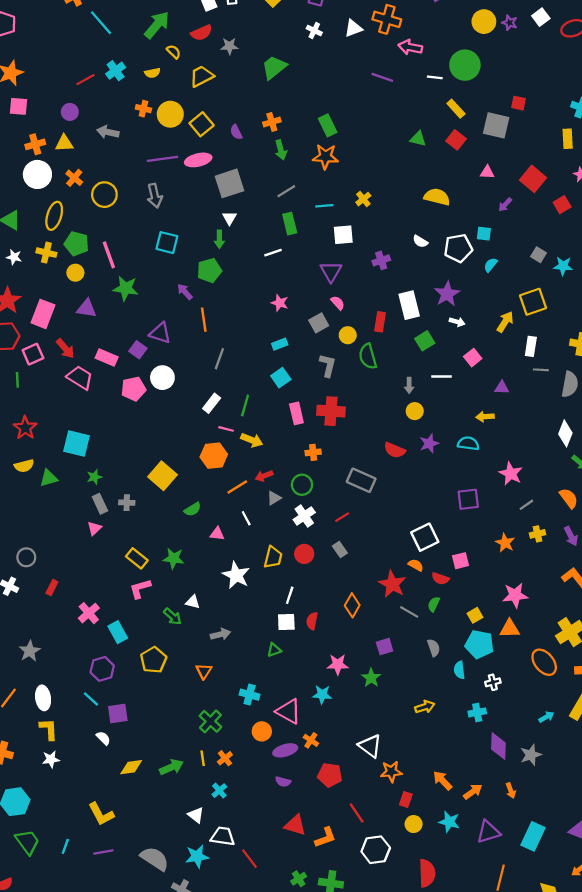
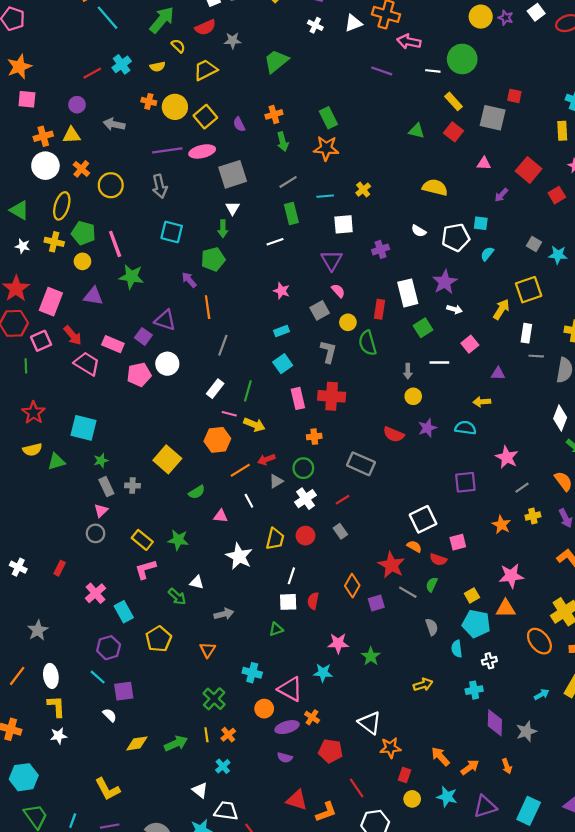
gray circle: (26, 557) -> (95, 533), moved
purple square: (385, 647) -> (376, 603), moved

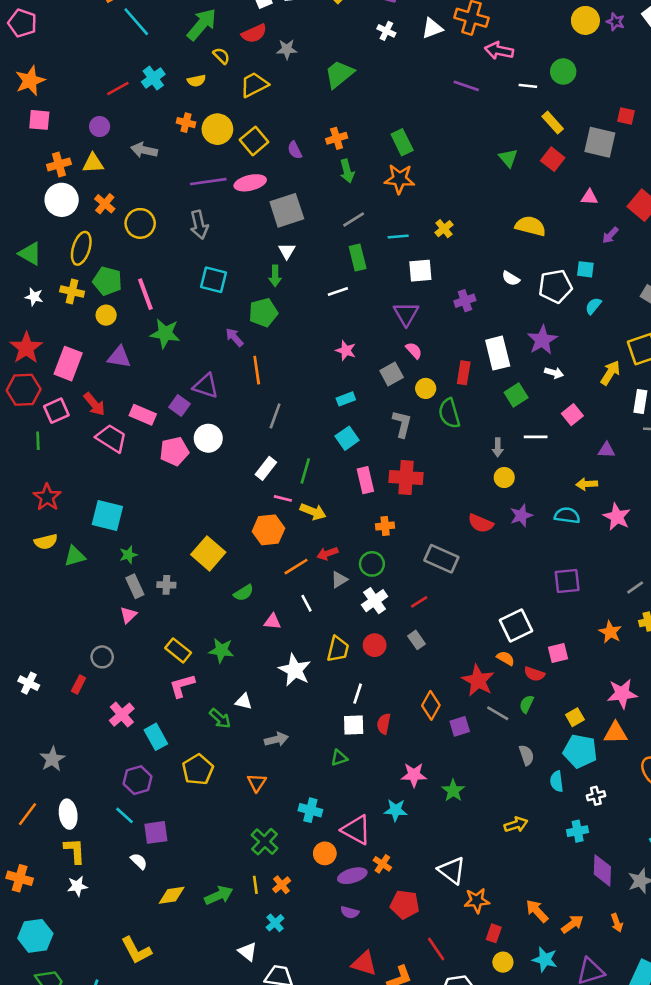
green circle: (462, 59) -> (563, 71), size x0.7
green triangle: (416, 131) -> (508, 158), turned 35
pink star: (507, 457) -> (617, 517), moved
gray circle: (95, 533) -> (102, 657), moved

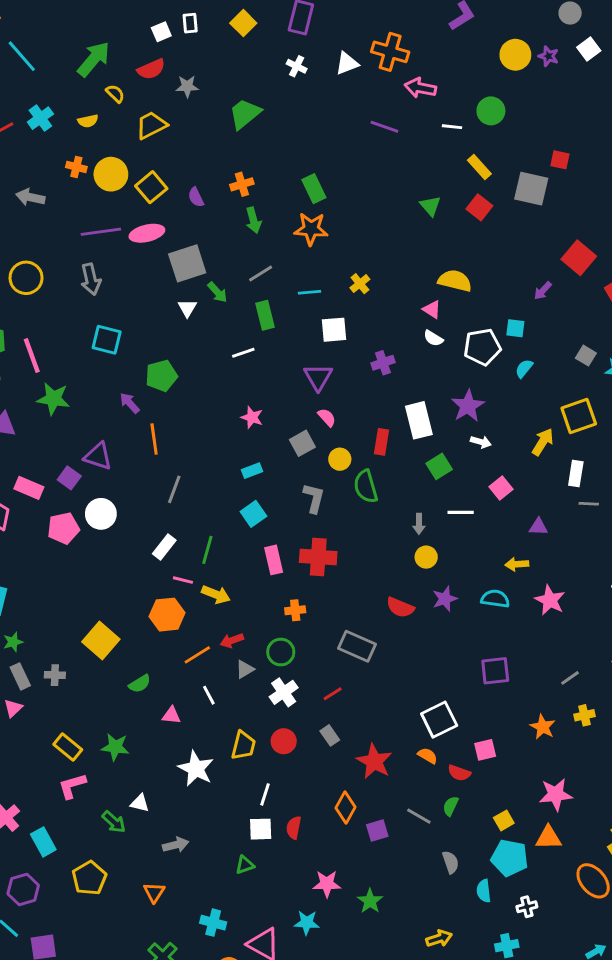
pink triangle: (589, 197) -> (432, 309), moved, turned 30
green arrow: (275, 276) -> (217, 292), moved, turned -42
red star: (478, 681) -> (374, 761), moved

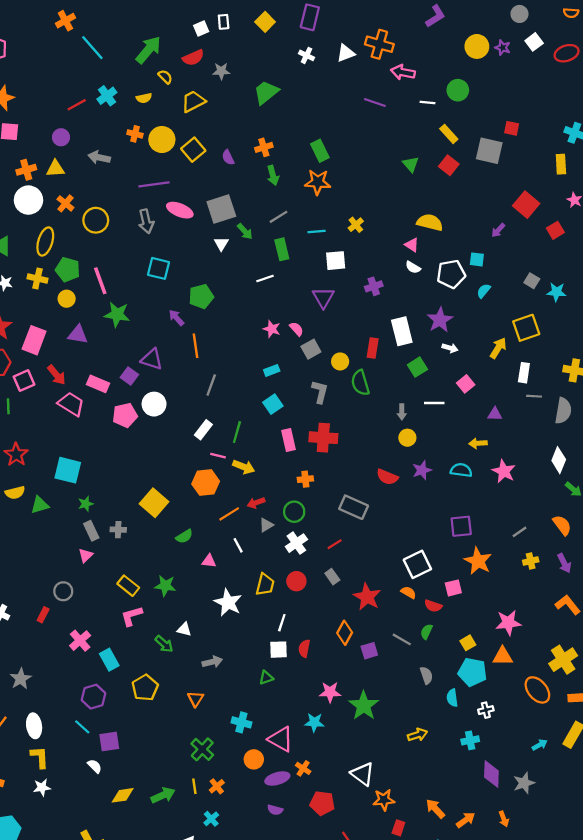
pink ellipse: (147, 233) -> (180, 210), moved, turned 35
pink semicircle: (327, 417) -> (296, 329), moved
orange star: (543, 727) -> (478, 561), moved, size x1.4
green star: (370, 901) -> (364, 706), size x1.5

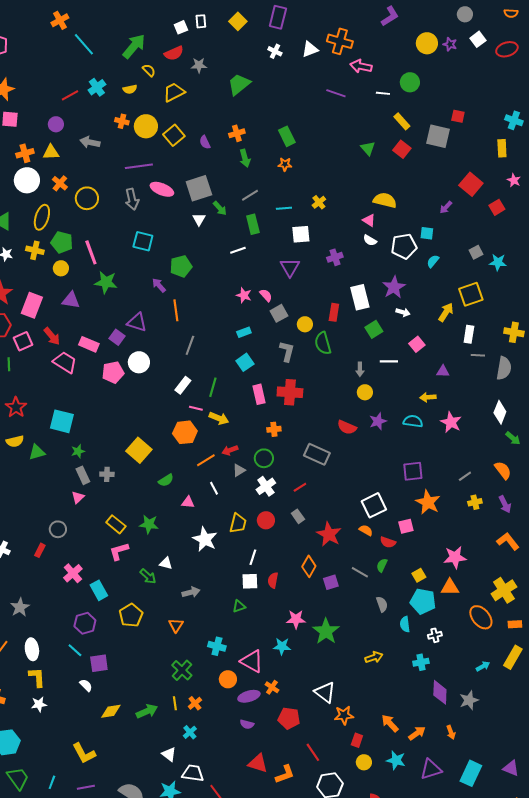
orange star: (318, 182) -> (285, 164), size x0.6
gray square: (532, 281) -> (476, 252), turned 32

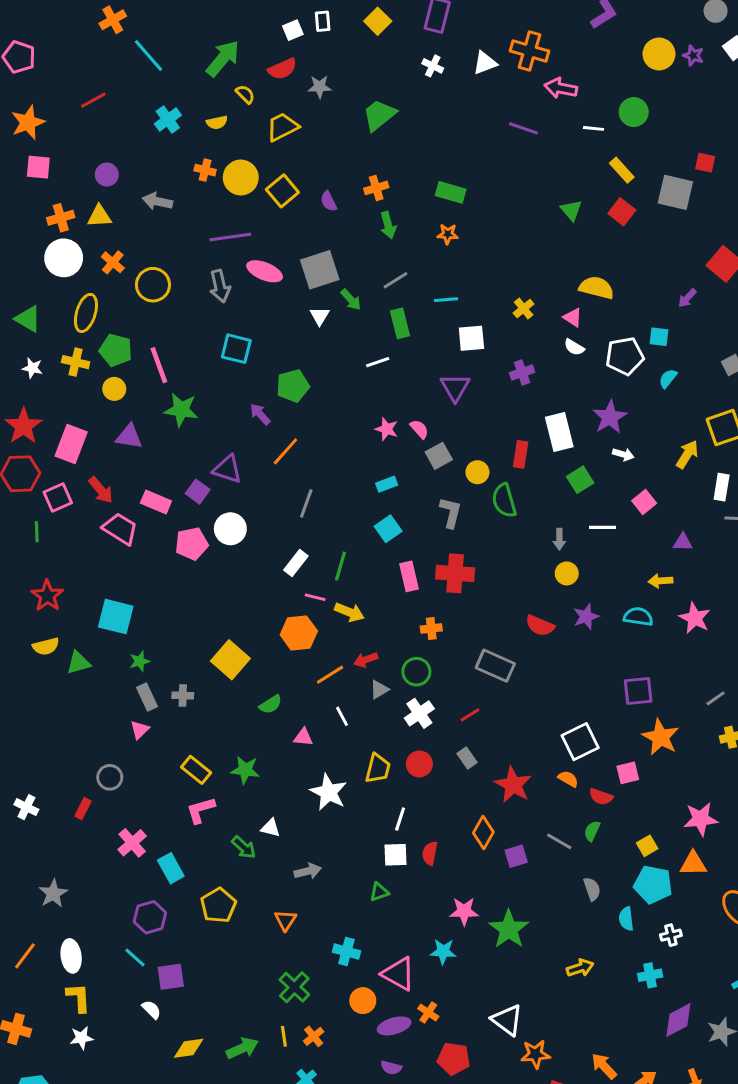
red line: (70, 95) -> (93, 100), moved
green rectangle: (287, 136) -> (451, 192), turned -48
yellow cross: (319, 202) -> (524, 308), moved
orange line: (176, 310) -> (285, 451), turned 50
purple diamond: (440, 692) -> (678, 1020), turned 60

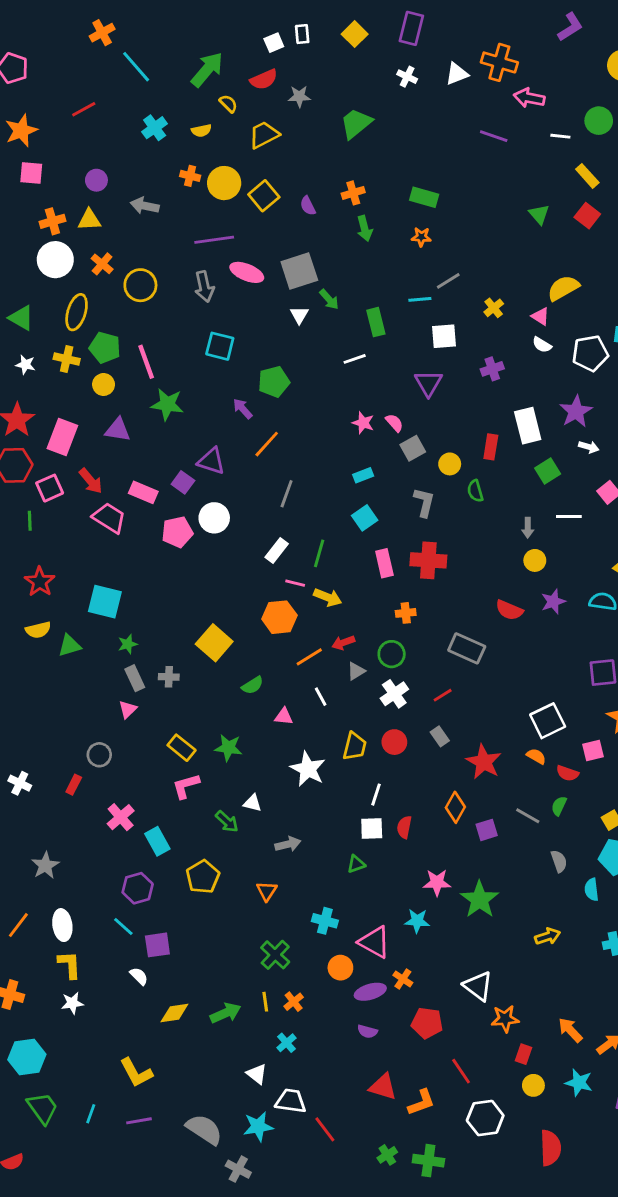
gray line: (396, 280) -> (448, 281), moved
yellow semicircle: (596, 288) -> (563, 288), turned -44
green semicircle: (504, 501) -> (475, 491), size x0.7

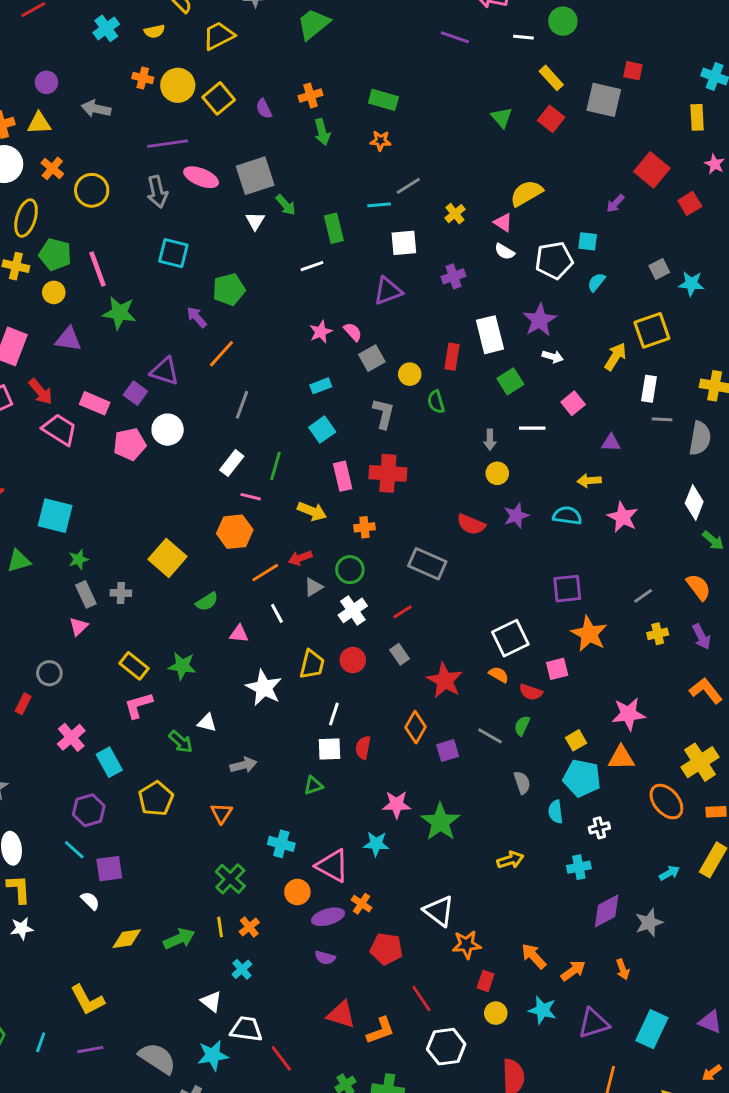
purple triangle: (428, 383) -> (388, 291), turned 40
pink star: (363, 423) -> (321, 332), turned 30
yellow arrow: (328, 597) -> (312, 511), moved

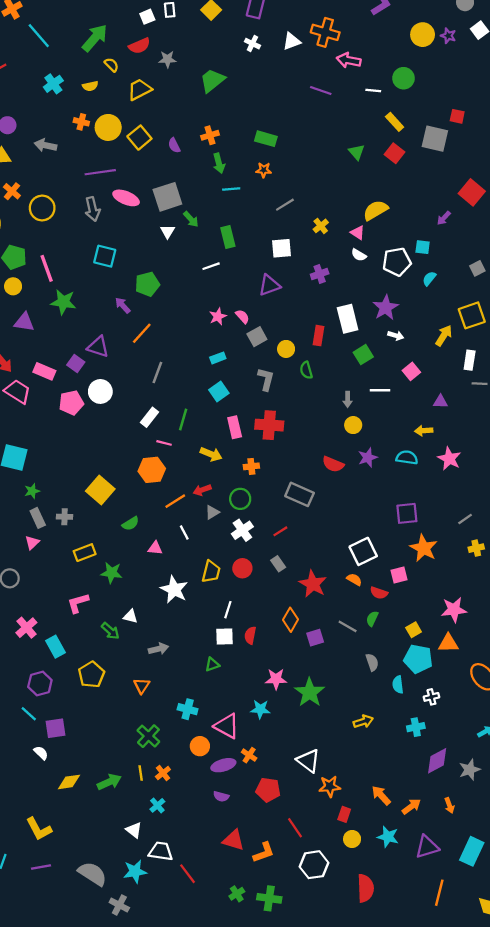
cyan line: (379, 205) -> (231, 189), moved
yellow rectangle: (134, 666) -> (85, 553), moved, turned -60

